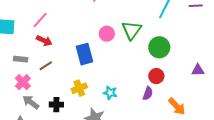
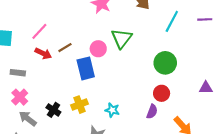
green triangle: (132, 30) -> (122, 38), moved
pink circle: (107, 34) -> (98, 49), moved
brown line: (46, 66) -> (65, 48), moved
black cross: (56, 105) -> (53, 110), moved, turned 32

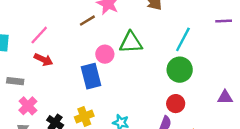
cyan line: (172, 21) -> (183, 39), moved
green triangle: (122, 38) -> (131, 42), turned 50
brown line: (65, 48) -> (87, 21), moved
pink cross: (20, 97) -> (28, 106), moved

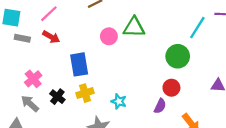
cyan line: (183, 39) -> (197, 28), moved
blue rectangle: (91, 76) -> (79, 64), moved
gray rectangle: (15, 81) -> (22, 38), moved

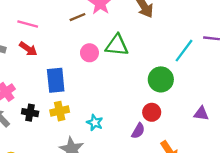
pink line: (49, 14) -> (28, 24), turned 54
black cross: (57, 97) -> (30, 113), turned -32

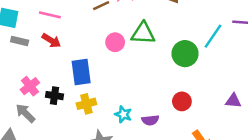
green circle: (161, 79) -> (185, 54), moved
black cross: (30, 113) -> (55, 96), moved
purple semicircle: (138, 131) -> (150, 120), moved, turned 56

